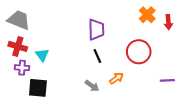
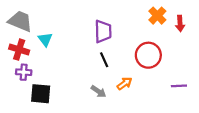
cyan triangle: (42, 55) -> (45, 39), moved

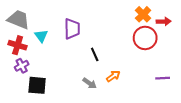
red arrow: (180, 23) -> (164, 21), turned -88
purple trapezoid: (103, 31) -> (72, 29), moved
red circle: (148, 55) -> (145, 38), moved
purple cross: (24, 72) -> (22, 66), turned -32

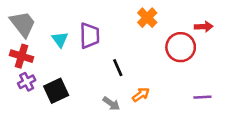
orange cross: (143, 14) -> (147, 18), moved
gray trapezoid: (19, 19) -> (23, 24), turned 30
cyan triangle: (41, 36) -> (60, 39), moved
black square: (37, 85) -> (56, 91), moved, turned -30

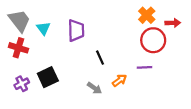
orange cross: (147, 18) -> (147, 15), moved
cyan triangle: (60, 39) -> (43, 28), moved
purple cross: (27, 82) -> (22, 84), moved
purple line: (202, 97) -> (144, 67), moved

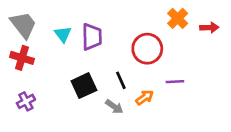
cyan triangle: (43, 28) -> (63, 34), moved
red circle: (153, 40) -> (147, 49), moved
black line: (100, 58) -> (121, 80), moved
black square: (48, 77) -> (84, 86), moved

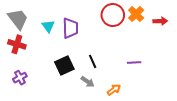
red circle: (147, 49) -> (113, 15), moved
orange arrow: (145, 97) -> (114, 90), moved

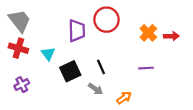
orange cross: (136, 14) -> (148, 33), moved
red circle: (113, 15) -> (106, 20), moved
red arrow: (160, 21) -> (171, 36), moved
cyan triangle: (48, 26) -> (48, 54), moved

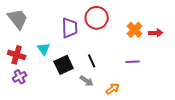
red cross: (18, 48) -> (17, 55), moved

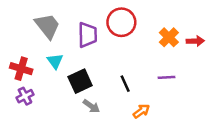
gray trapezoid: (18, 19) -> (47, 26), moved
black line: (92, 61) -> (125, 84), moved
gray arrow: (87, 81) -> (91, 106), moved

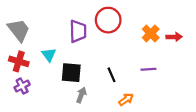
gray trapezoid: (47, 26) -> (19, 30), moved
black square: (80, 81) -> (71, 73), turned 30
gray arrow: (91, 106) -> (81, 95), turned -104

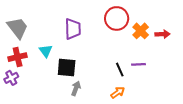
red circle: (108, 20) -> (117, 18), moved
red cross: (19, 61) -> (18, 57), turned -30
black line: (112, 75) -> (120, 70), moved
purple cross: (22, 86) -> (11, 78), moved

